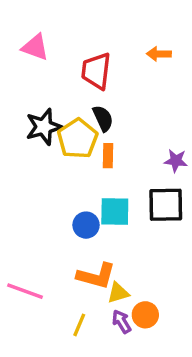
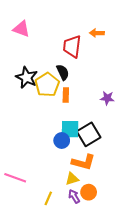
red trapezoid: (96, 71) -> (72, 46), moved
black star: (44, 127) -> (27, 77), turned -30
black square: (166, 205) -> (89, 134), moved, turned -30
blue circle: (86, 225) -> (62, 141), moved
orange L-shape: (96, 276) -> (83, 162), moved

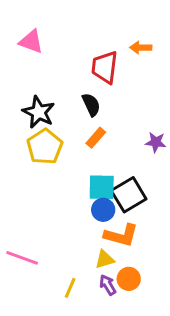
yellow pentagon: (47, 85) -> (45, 147), moved
orange rectangle: (66, 95) -> (96, 138), turned 40
blue circle: (62, 141) -> (103, 210), moved

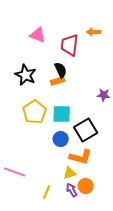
pink triangle: (31, 42) -> (38, 35), moved
orange rectangle: (96, 138) -> (58, 81), moved, turned 32
yellow pentagon: (45, 147) -> (35, 112), moved
cyan square: (102, 187) -> (62, 114), moved
blue circle: (103, 210) -> (61, 139), moved

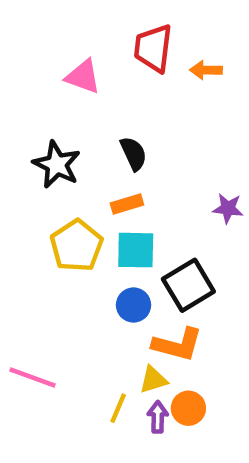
red trapezoid: (70, 45) -> (153, 48), moved
orange rectangle: (58, 81) -> (127, 204), moved
purple arrow: (72, 190) -> (158, 417), turned 32
yellow line: (47, 192) -> (118, 408), moved

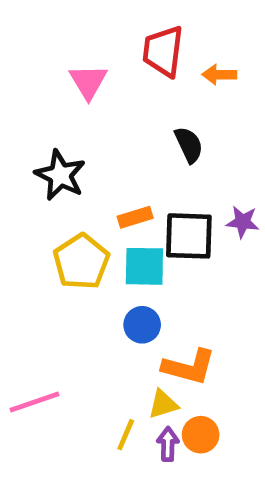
pink triangle: (83, 77) -> (88, 82), turned 39
black semicircle: (134, 154) -> (189, 145), moved
black square: (188, 285) -> (189, 236), moved, turned 33
pink line: (33, 377) -> (35, 402), turned -39

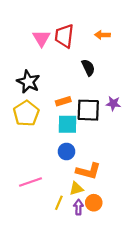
red trapezoid: (163, 51) -> (64, 36), moved
yellow pentagon: (81, 262) -> (26, 113), moved
pink line: (35, 402) -> (31, 182), moved

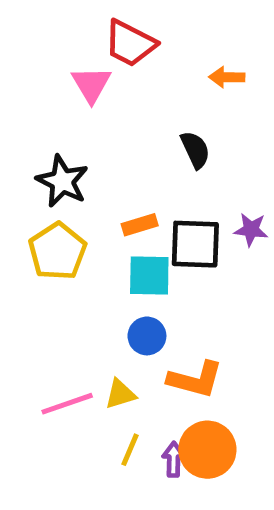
red trapezoid: (64, 36) -> (130, 43), moved, turned -70
yellow triangle: (76, 189) -> (120, 394), moved
orange circle: (94, 203) -> (207, 450), size x1.5

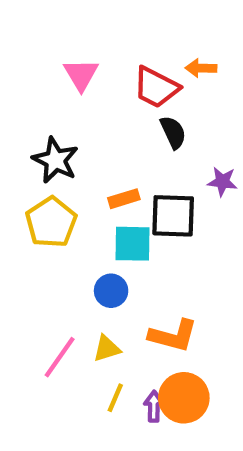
red trapezoid: (130, 43) -> (156, 87), moved
purple star: (251, 230) -> (222, 182), moved
blue circle: (147, 336) -> (111, 291), moved
pink line: (67, 404) -> (60, 357), turned -36

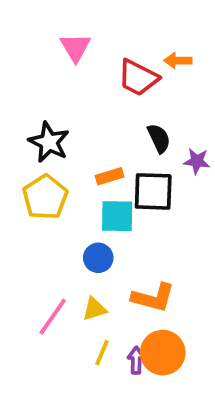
pink triangle: (81, 75) -> (75, 47), moved
black semicircle: (173, 132) -> (159, 138), moved

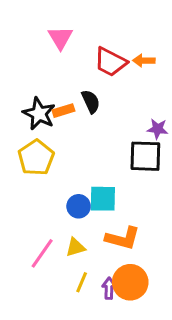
orange arrow: (178, 61) -> (144, 60), moved
black semicircle: (159, 138) -> (91, 101), moved
orange rectangle: (110, 176) -> (63, 111), moved
black square: (153, 191) -> (145, 156), moved
cyan square: (117, 216) -> (103, 199), moved

